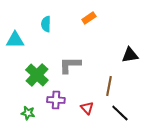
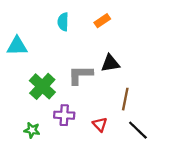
cyan semicircle: (46, 24) -> (63, 22), moved
black triangle: (130, 55) -> (110, 63), moved

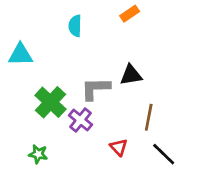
orange rectangle: (102, 21) -> (130, 14), moved
purple cross: (64, 115) -> (80, 120), moved, turned 36

